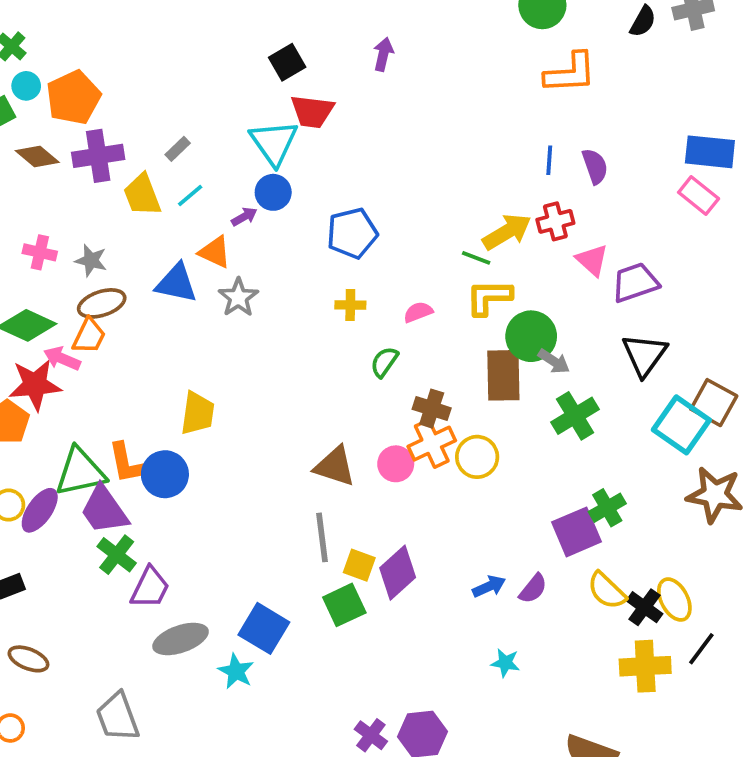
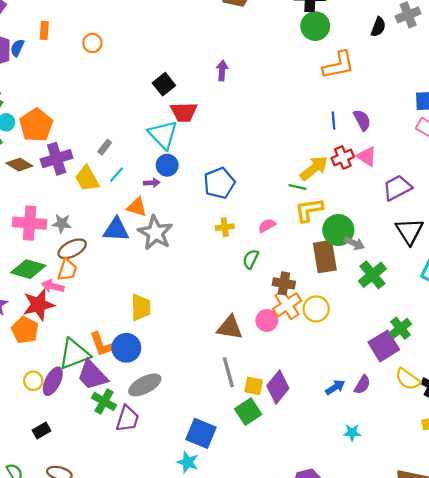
purple arrow: (244, 217) -> (152, 183), turned 35
pink cross: (40, 252) -> (30, 223), size x1.6
pink triangle: (592, 260) -> (367, 156), moved
gray star: (238, 297) -> (155, 233), size x1.4
gray ellipse: (181, 639) -> (145, 385), moved

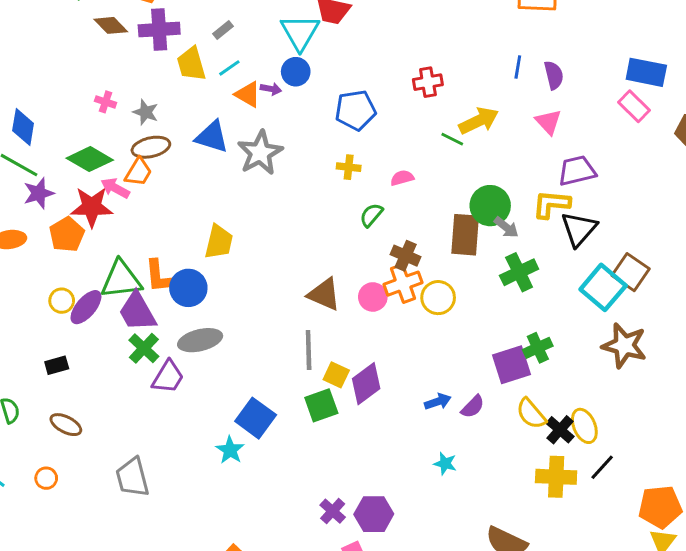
red cross: (343, 157) -> (428, 82), moved
orange triangle: (137, 207) -> (248, 94), moved
yellow L-shape: (309, 210) -> (551, 204), moved
pink cross: (30, 223) -> (106, 102), size x0.5

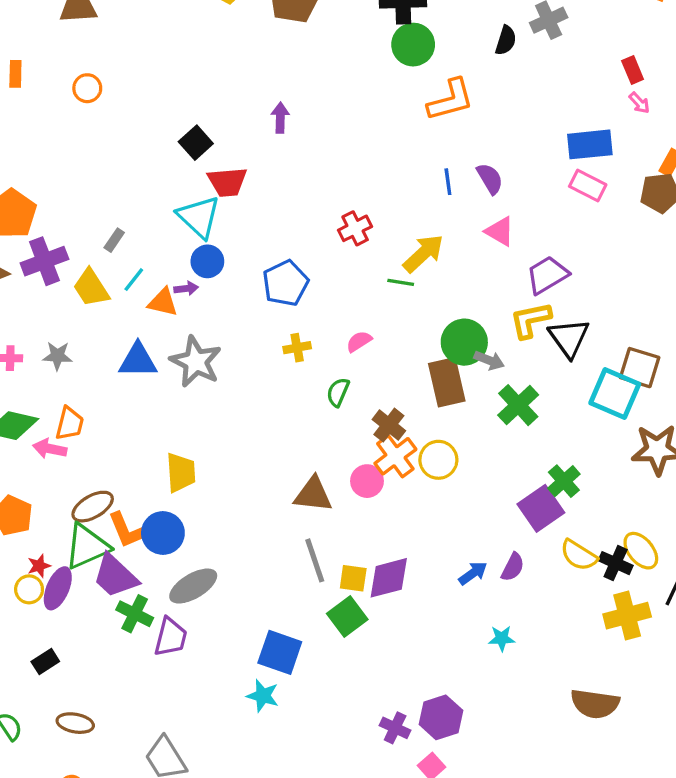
brown ellipse: (151, 147) -> (93, 507), moved
red star: (92, 207) -> (39, 566), moved, size x0.5
brown cross: (406, 256) -> (389, 425), turned 32
purple diamond: (366, 384) -> (389, 578), turned 39

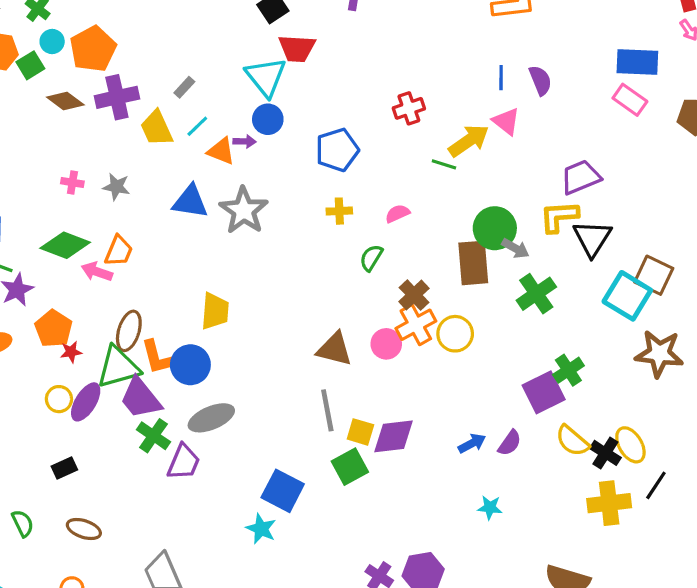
pink triangle: (500, 231) -> (506, 121), moved
brown ellipse: (93, 507) -> (129, 331), turned -51
red star: (39, 566) -> (71, 352), moved

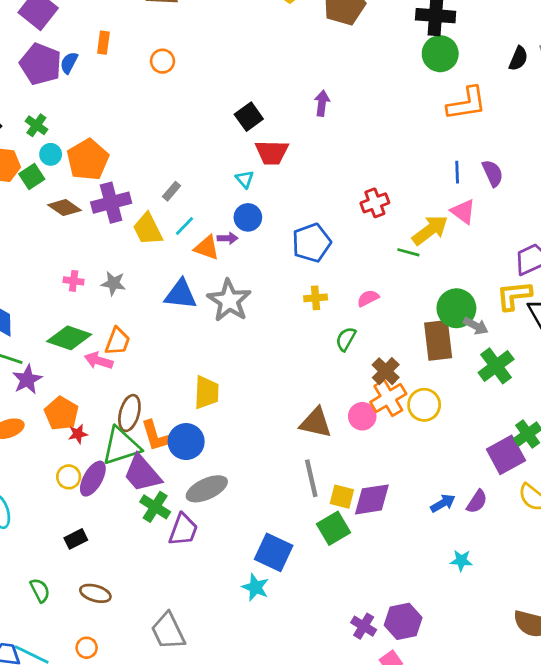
cyan triangle: (266, 77) -> (245, 179), size x0.5

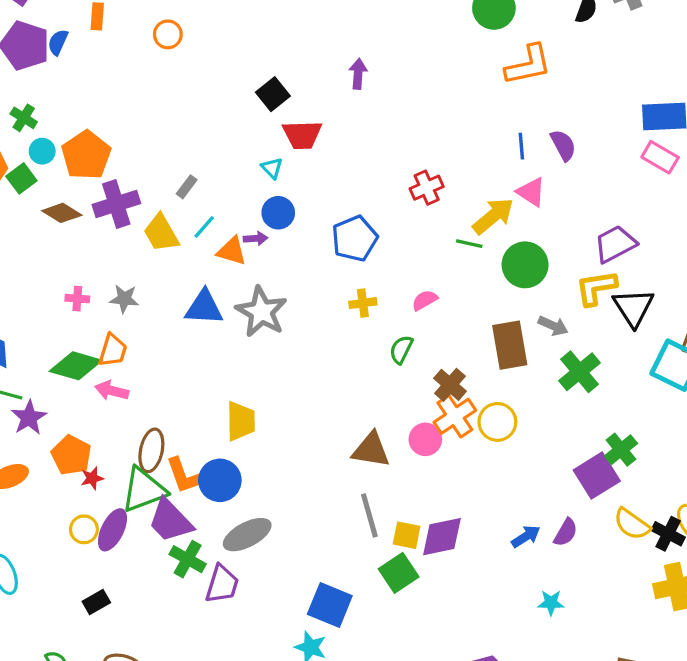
green circle: (456, 308) -> (525, 265), moved
orange trapezoid: (118, 341) -> (113, 350), moved

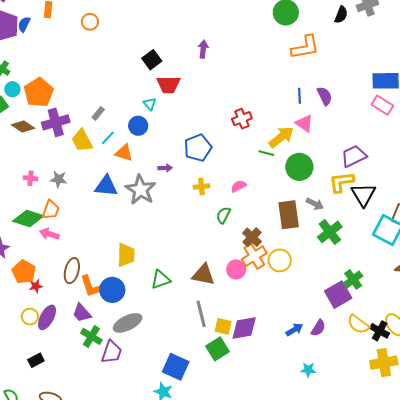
blue circle: (278, 213) -> (138, 126), moved
purple arrow: (256, 239) -> (165, 168), moved
green triangle: (144, 490) -> (161, 280), moved, size x0.7
purple trapezoid: (170, 521) -> (82, 313), size x0.7

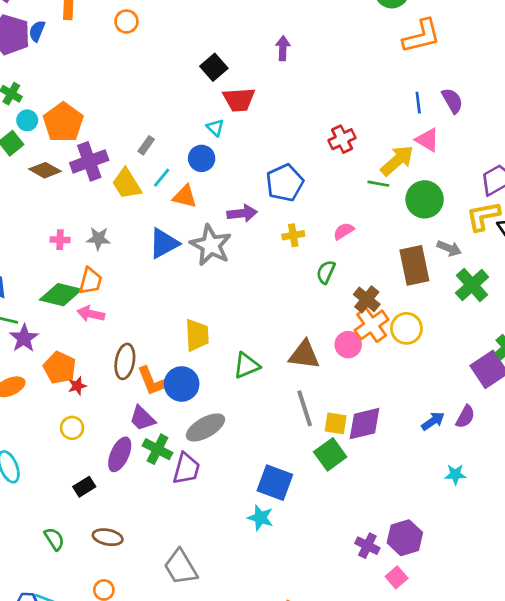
purple arrow: (165, 168) -> (242, 213), size x1.5
blue triangle: (106, 186) -> (164, 243), turned -30
purple ellipse: (47, 317) -> (120, 454), moved

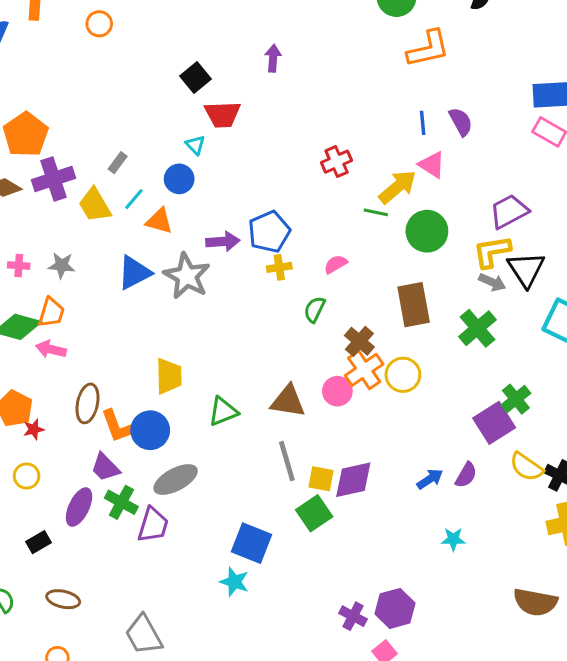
blue pentagon: (285, 183) -> (269, 232), moved
gray arrow: (449, 248) -> (492, 282), moved

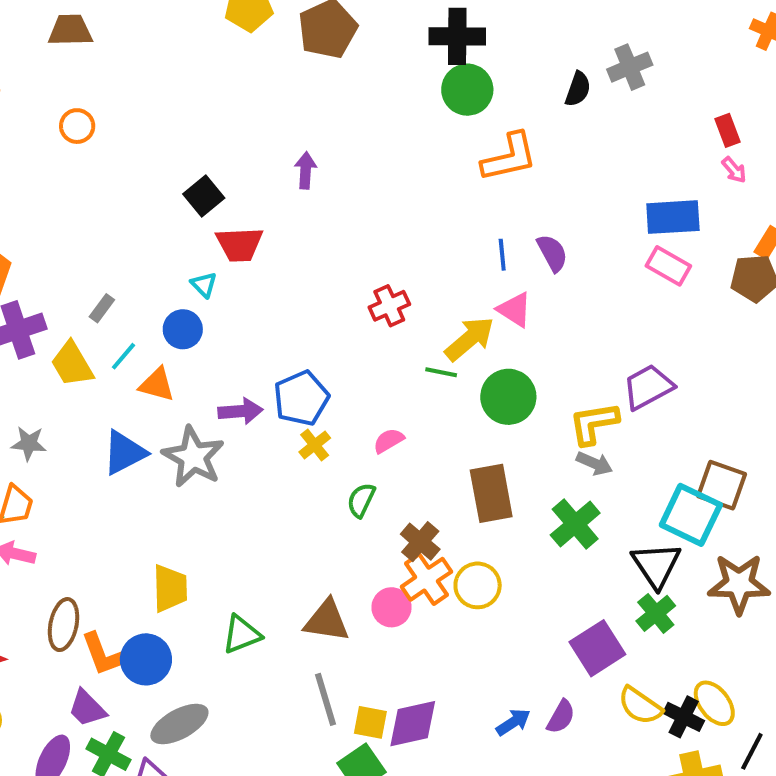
purple trapezoid: (509, 211) -> (648, 387), moved
yellow cross: (279, 267) -> (315, 445), turned -30
black triangle: (526, 269) -> (656, 565), moved
green cross: (516, 399) -> (656, 613), moved

